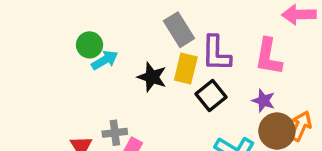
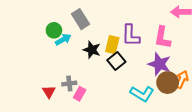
gray rectangle: (179, 30) -> (81, 19), moved
black square: (211, 96) -> (116, 61), moved
purple star: (263, 101) -> (159, 64), size x1.6

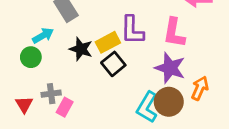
green circle: (54, 30) -> (31, 57), moved
yellow rectangle: (112, 45) -> (108, 42), turned 48
brown circle: (168, 83) -> (169, 102), moved
cyan L-shape: (142, 94) -> (147, 107), turned 90

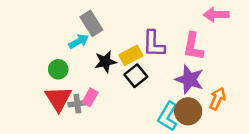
cyan arrow: (43, 36) -> (79, 41), moved
black star: (81, 49) -> (105, 62), turned -30
red triangle: (24, 104) -> (58, 99), moved, size x1.6
pink rectangle: (65, 107) -> (90, 97), moved

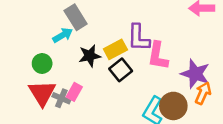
pink L-shape: (193, 46) -> (158, 56), moved
purple star: (189, 79) -> (195, 74), moved
gray cross: (77, 104) -> (61, 98), turned 30

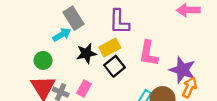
purple L-shape: (139, 38) -> (119, 22), moved
pink rectangle: (74, 92) -> (84, 89), moved

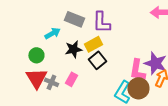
gray rectangle: (73, 18) -> (74, 19), moved, turned -36
pink L-shape: (148, 53) -> (137, 70), moved

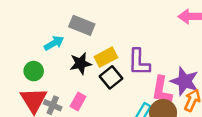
purple L-shape: (101, 22) -> (139, 62), moved

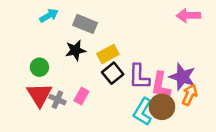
cyan arrow: (54, 43) -> (49, 16), moved
purple L-shape: (139, 62) -> (139, 77), moved
black star: (81, 63) -> (75, 50), moved

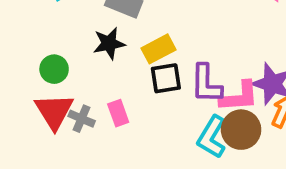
black square: (113, 73) -> (166, 78), turned 30
pink L-shape: (161, 85) -> (239, 97), turned -104
pink rectangle: (81, 96) -> (118, 113), turned -49

